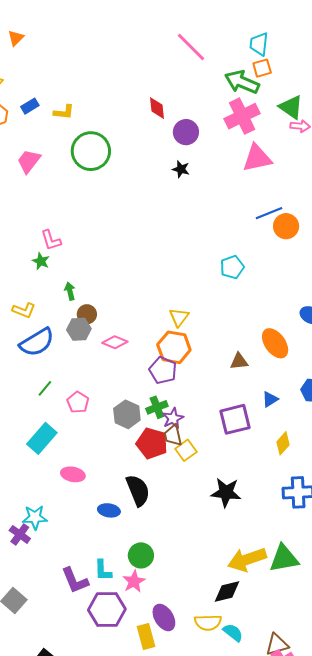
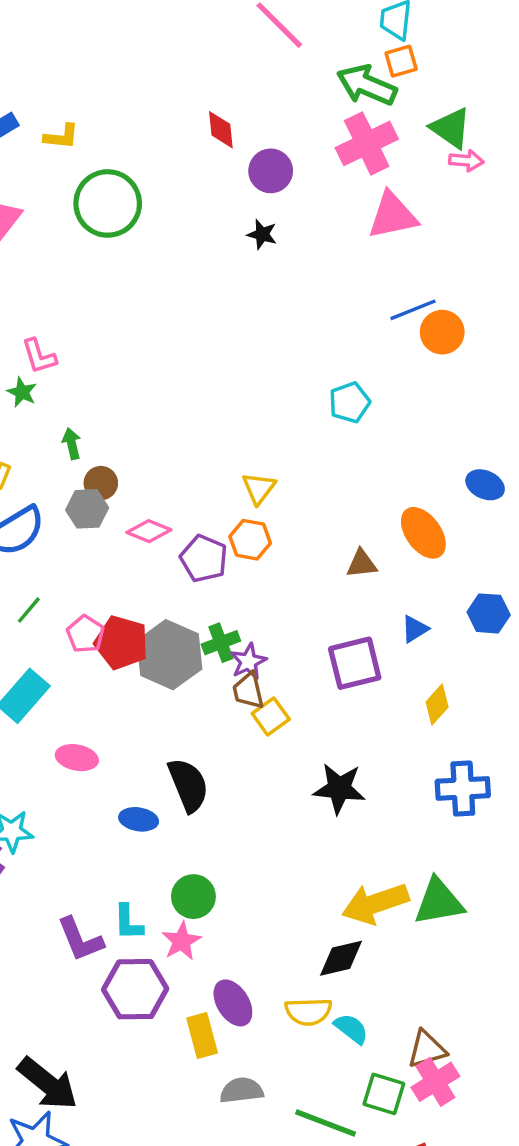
orange hexagon: (174, 347) -> (250, 540), size x0.7
purple pentagon: (163, 370) -> (204, 559), moved
gray hexagon: (127, 414) -> (169, 655), size x1.4
red pentagon: (152, 443) -> (121, 643), moved

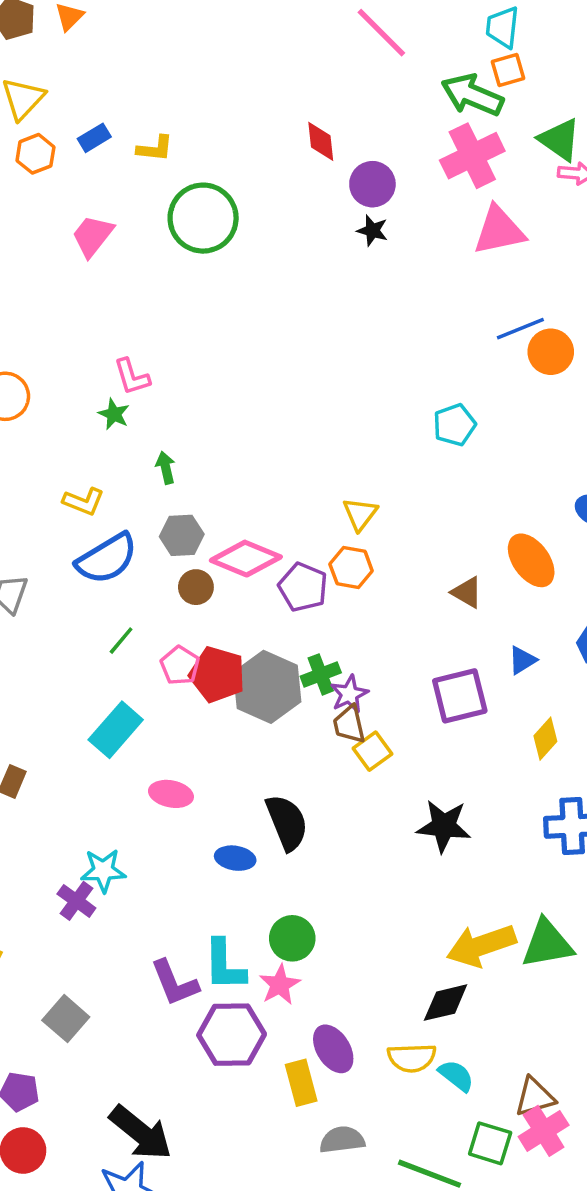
black star: (262, 234) -> (372, 231), moved
brown circle: (101, 483) -> (196, 587), moved
pink diamond: (149, 531) -> (246, 559), size x1.5
brown triangle: (362, 564) -> (467, 592), turned 36
cyan L-shape: (128, 922) -> (224, 965), size x1.4

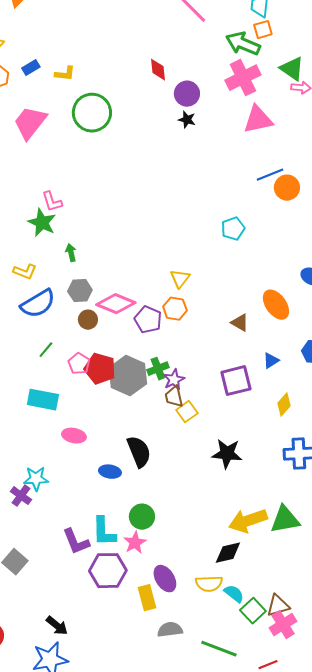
pink trapezoid: (93, 236) -> (30, 123), size x1.4
green star: (114, 414) -> (42, 223), size x1.6
cyan rectangle: (116, 730) -> (43, 400), turned 60
black arrow: (141, 1133) -> (57, 626), size x0.6
green square: (490, 1143) -> (253, 611), moved, turned 30

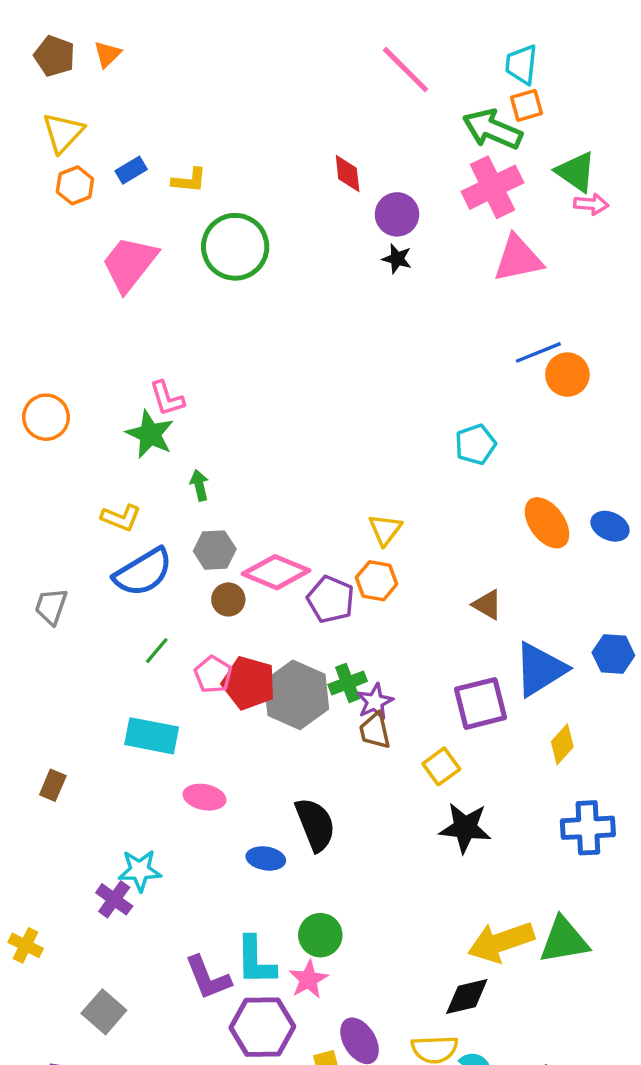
orange ellipse: (276, 305) -> (547, 523), moved
blue triangle: (271, 361) -> (540, 669), size x2.0
yellow square: (187, 412) -> (441, 766), moved

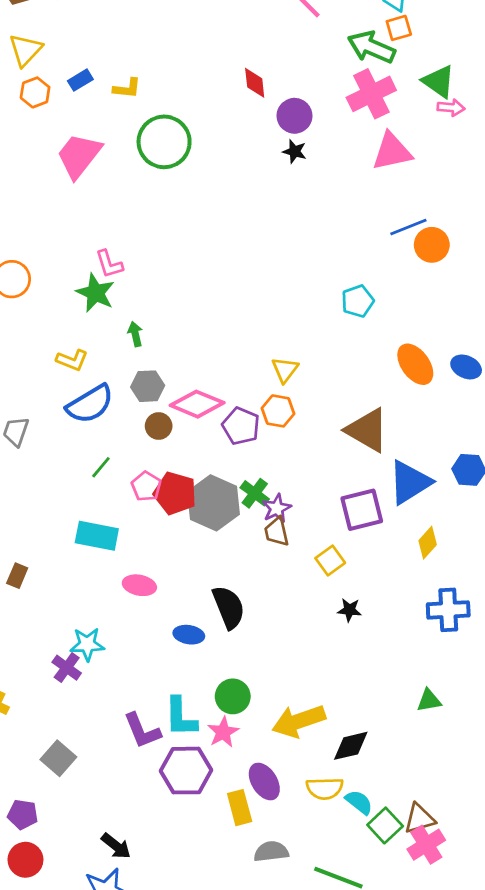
brown triangle: (487, 605) -> (367, 430), size x1.8
green cross: (348, 683) -> (255, 493), turned -32
black star: (465, 828) -> (349, 610), size x0.6
green triangle: (564, 940) -> (429, 701), size x0.6
yellow arrow: (501, 942) -> (299, 721), moved

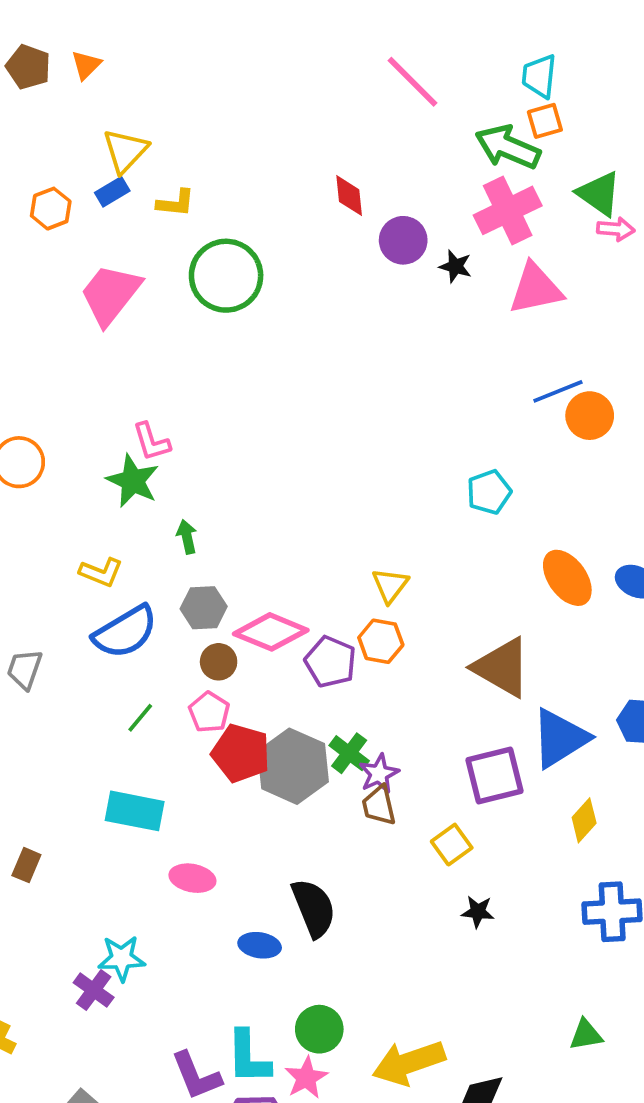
yellow triangle: (25, 50) -> (125, 151), moved
black star: (294, 151) -> (455, 266), moved
pink pentagon: (146, 486) -> (209, 712), moved

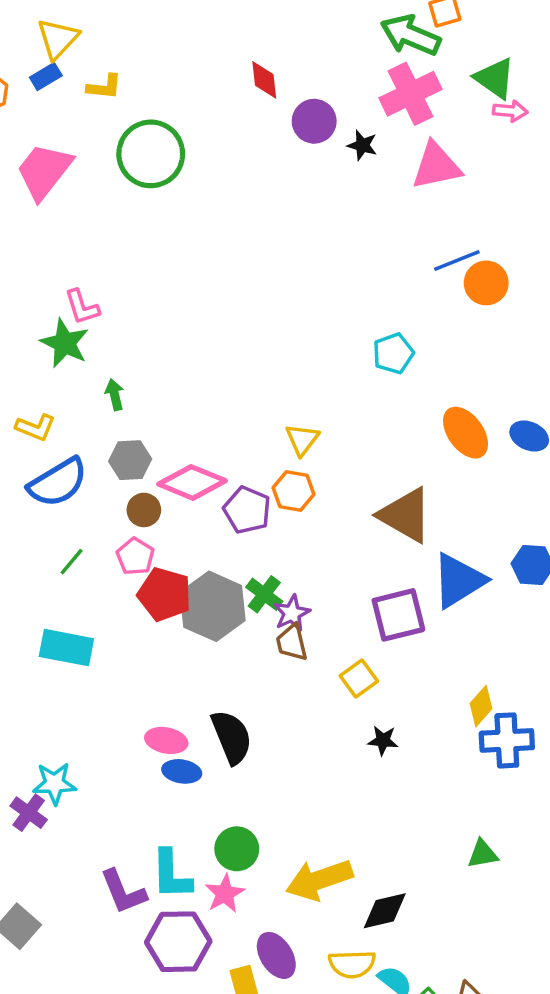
yellow diamond: (584, 820) -> (481, 706), moved
pink ellipse: (192, 878) -> (166, 740), moved

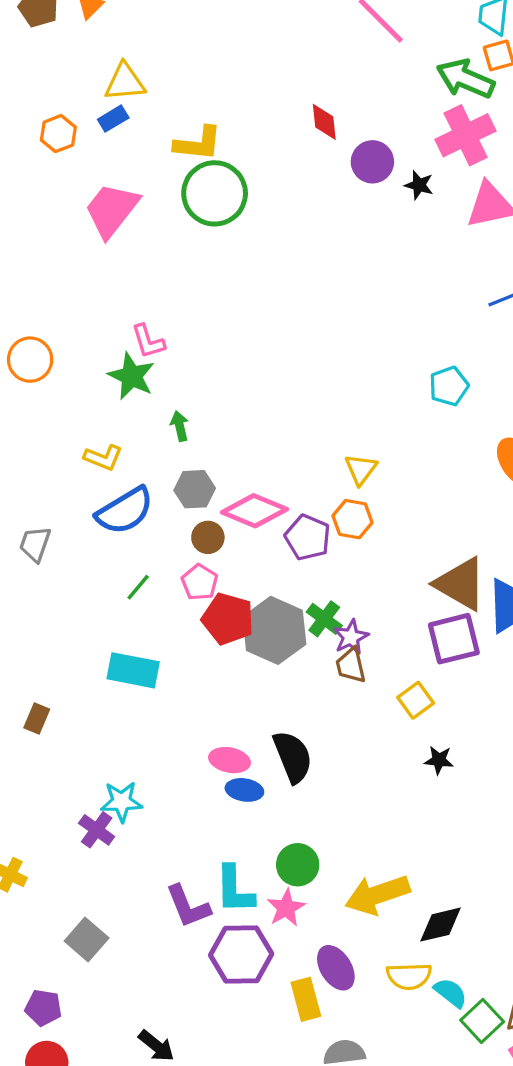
yellow triangle: (58, 39) -> (125, 82), turned 42
yellow L-shape: (104, 87) -> (198, 144), moved, size x1.4
brown triangle: (405, 515) -> (461, 584), moved

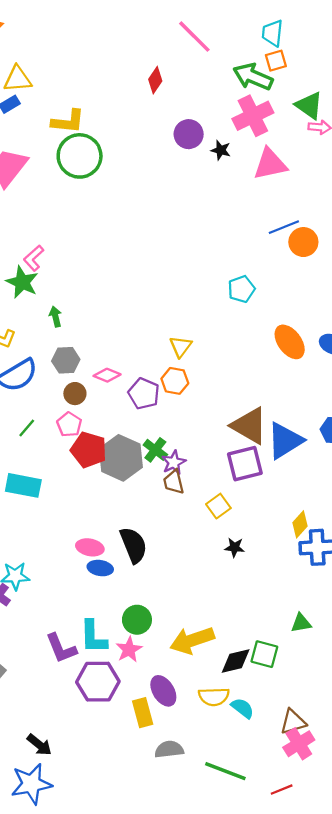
red diamond: (324, 122) -> (155, 80), moved, turned 40
pink L-shape: (148, 341) -> (34, 258), turned 65
pink diamond: (254, 511) -> (107, 375), size x0.6
green square: (482, 1021) -> (264, 654), moved, turned -32

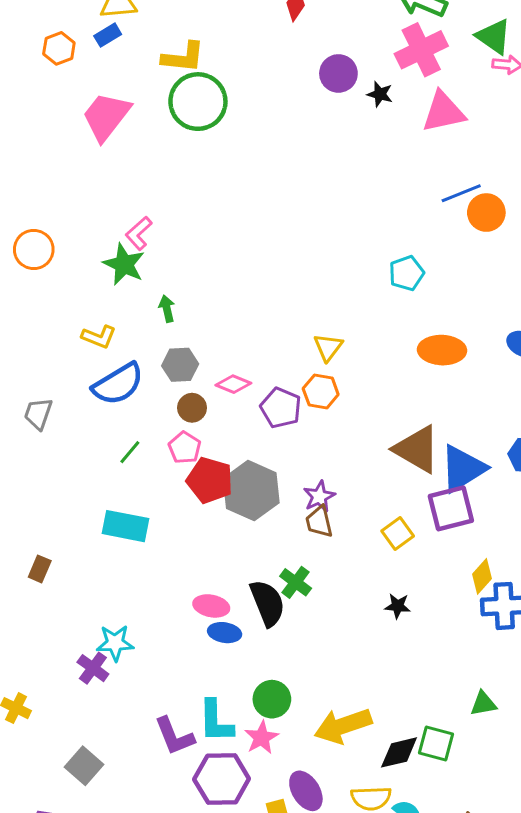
orange ellipse: (290, 342) -> (442, 350), moved, turned -52
green cross: (155, 450) -> (296, 582), moved
purple square: (245, 464) -> (451, 508), moved
yellow square: (218, 506) -> (398, 533), moved

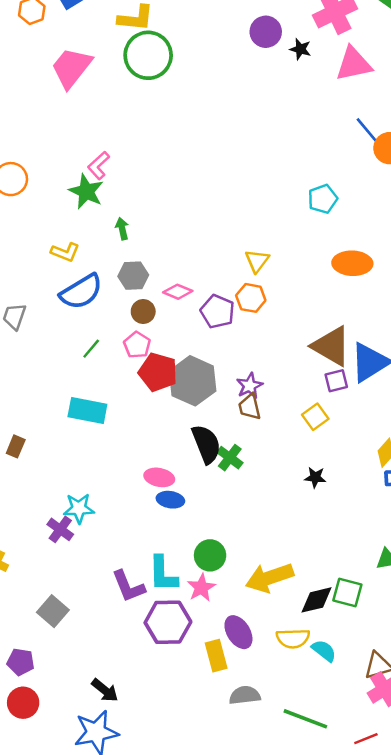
blue line: (461, 193) -> (368, 132), turned 72
purple square: (451, 508) -> (336, 381), moved, size x0.6
black semicircle: (267, 603) -> (206, 444), moved

